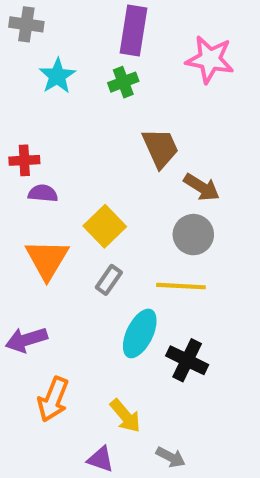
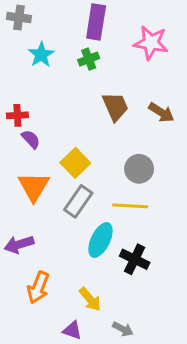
brown arrow: (202, 187) -> (161, 112), moved
purple semicircle: (43, 193) -> (31, 139), turned 42
gray rectangle: (109, 280) -> (78, 201), size x1.5

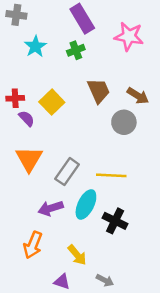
purple rectangle: (96, 22) -> (82, 19), turned -40
yellow square: (75, 163) -> (52, 102), moved
gray circle: (139, 169) -> (124, 122), moved
purple arrow: (19, 244) -> (51, 208), moved

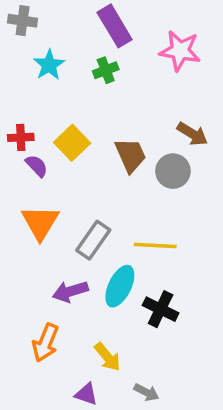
brown trapezoid: (99, 91) -> (130, 155), moved

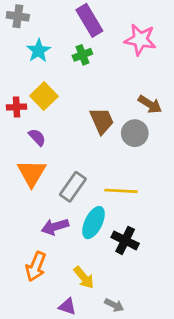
yellow square: (72, 143) -> (44, 96), moved
purple semicircle: (37, 166) -> (37, 137), moved

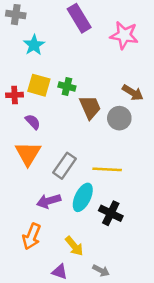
green cross: (82, 55) -> (67, 86), moved, turned 35
yellow square: (44, 96) -> (39, 85), turned -30

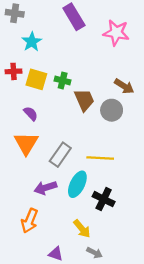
red cross: (15, 95) -> (14, 71), moved
yellow arrow: (74, 246) -> (82, 229), moved

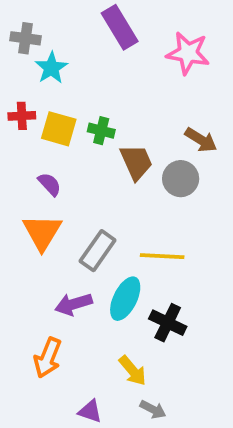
gray cross: (15, 13) -> (26, 38), moved

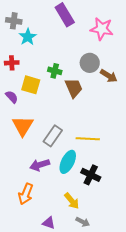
yellow square: (59, 129) -> (31, 85), moved
gray circle: (181, 179) -> (90, 63), moved
purple semicircle: (50, 184) -> (12, 97), moved

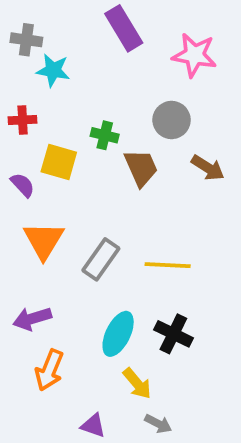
cyan star: (28, 37) -> (53, 70), turned -30
brown arrow: (109, 76) -> (208, 168), moved
cyan ellipse: (68, 162) -> (118, 334), moved
purple arrow: (40, 165) -> (32, 319), moved

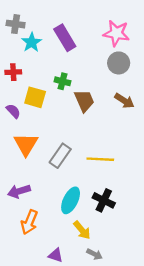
purple rectangle: (124, 28) -> (65, 38), moved
cyan star: (53, 70) -> (32, 42), turned 30
gray circle: (172, 120) -> (119, 63), moved

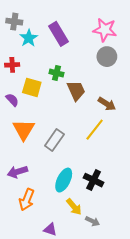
brown arrow: (124, 101) -> (107, 104), moved
yellow line: (100, 159) -> (95, 130), moved, turned -55
gray arrow: (95, 254) -> (92, 221), moved

